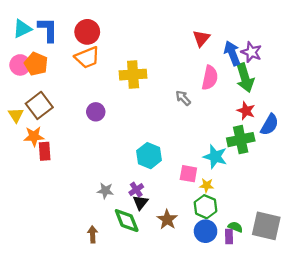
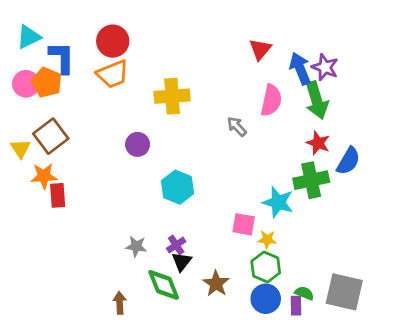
blue L-shape: (48, 30) -> (62, 58), moved
purple circle: (96, 112) -> (138, 144), moved
cyan hexagon: (149, 156) -> (178, 187), moved

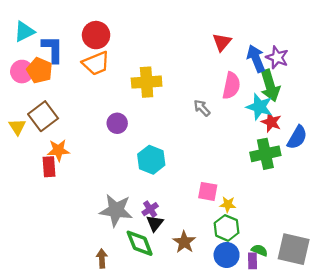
orange star: (44, 176) -> (58, 150), moved
cyan star: (278, 202) -> (259, 107), moved
gray star: (136, 246) -> (116, 210), size x1.8

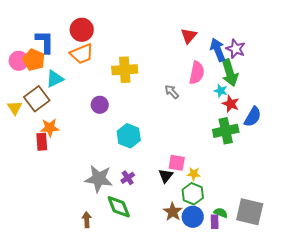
cyan triangle: (24, 32) -> (55, 79), moved
cyan star: (259, 107) -> (221, 91), size x0.6
black triangle: (155, 223) -> (166, 176), moved
brown star: (184, 242) -> (173, 212), moved

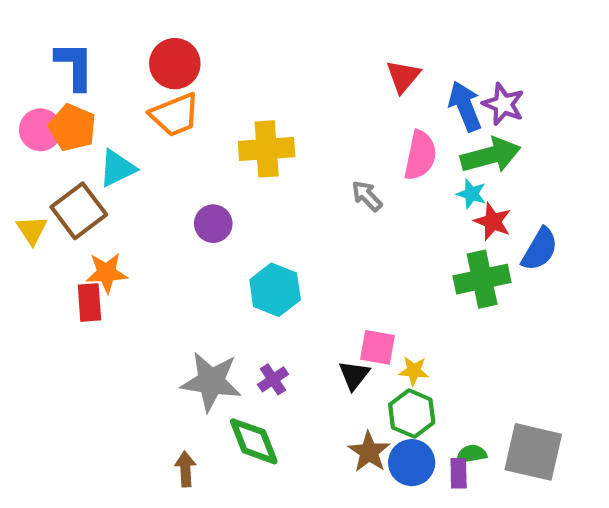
blue L-shape: (45, 42) -> (75, 66), moved
green arrow: (230, 73) -> (491, 155), turned -88
green semicircle: (221, 213) -> (471, 454), turned -32

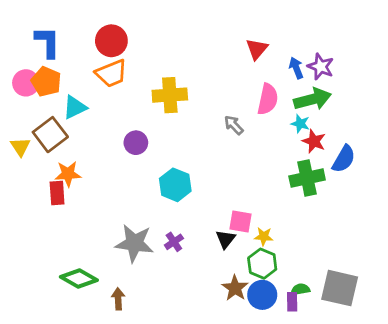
blue arrow: (465, 106) -> (296, 68), size x0.7
green diamond: (254, 441) -> (79, 279), moved, turned -39

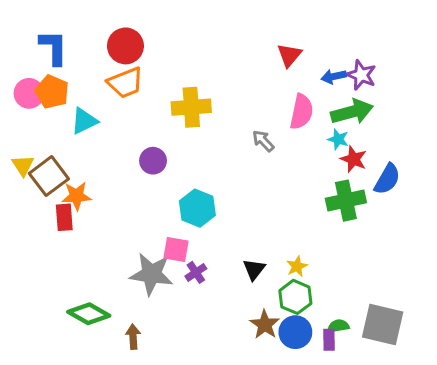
blue arrow: (296, 68) -> (334, 77), turned -80
brown square: (50, 135) -> (49, 176), moved
pink square: (240, 221) -> (176, 249), moved
yellow star: (264, 236) -> (297, 266), turned -30

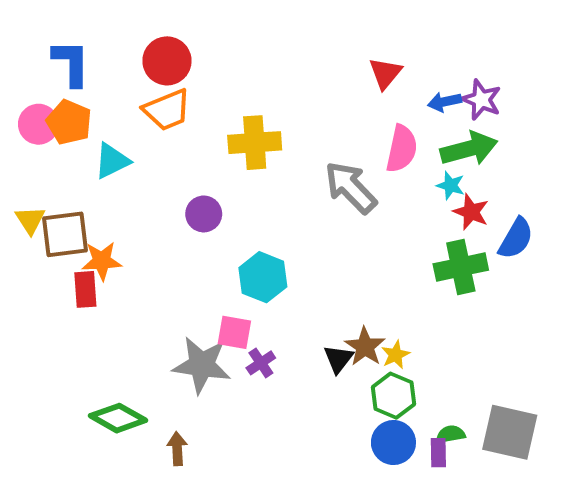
gray arrow: (263, 141) -> (351, 187), size x1.8
brown square: (49, 176) -> (65, 234), turned 30
brown star: (265, 325) -> (365, 347), moved

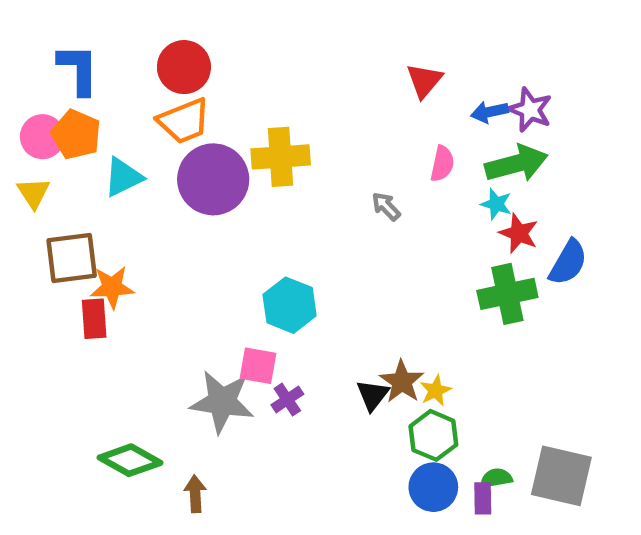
pink semicircle: (402, 149) -> (442, 164), size x0.7
gray arrow: (351, 187) -> (386, 206), size x0.5
purple circle: (204, 214) -> (213, 179), moved, size x1.8
yellow triangle: (30, 220) -> (33, 193), moved

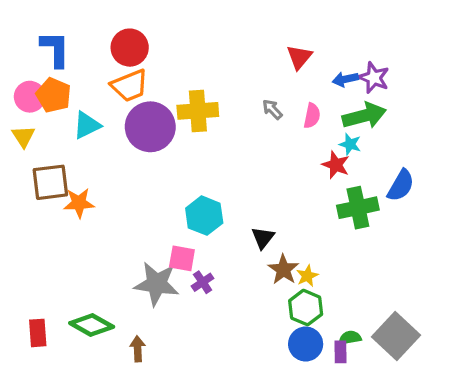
gray arrow: (386, 206) -> (272, 109), moved
red star: (519, 233) -> (336, 165), moved
red rectangle: (94, 319) -> (38, 333), moved
black triangle: (373, 395) -> (263, 238), moved
gray square: (561, 476) -> (396, 336), turned 30

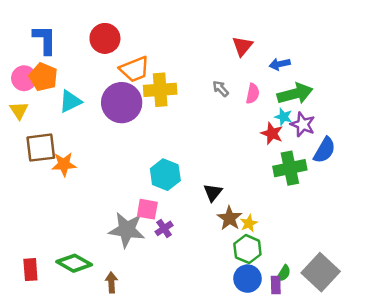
purple star: (374, 78) -> (303, 124), moved
orange trapezoid: (130, 86) -> (134, 69), moved
green semicircle: (350, 338) -> (283, 273), turned 132

